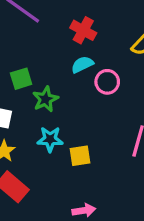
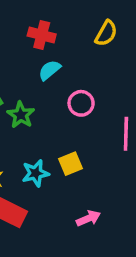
pink circle: (107, 82) -> (81, 103), moved
cyan star: (50, 139) -> (36, 173), moved

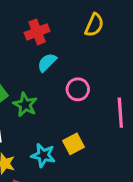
red cross: (42, 35) -> (37, 32), turned -30
cyan star: (36, 173) -> (43, 155), turned 30

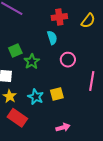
red cross: (37, 32) -> (59, 17), moved
cyan semicircle: (47, 62) -> (52, 38), turned 104

